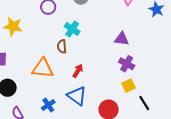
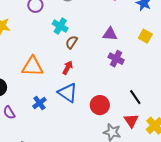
brown semicircle: (62, 46) -> (72, 42), moved, turned 40
yellow square: (129, 86) -> (145, 36), moved, turned -32

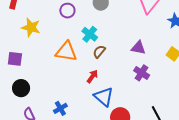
orange triangle: (32, 66) -> (66, 52), moved
blue triangle: (68, 93) -> (104, 97), moved

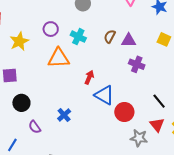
purple circle: (67, 11) -> (51, 29), moved
yellow star: (31, 27) -> (19, 41), turned -30
brown semicircle: (99, 52) -> (110, 36), moved

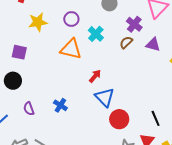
purple triangle: (129, 40) -> (153, 45), moved
purple cross: (137, 64) -> (134, 24), moved
black circle: (21, 103) -> (13, 81), moved
blue cross: (64, 115) -> (60, 105), turned -32

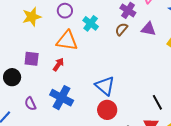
purple square: (19, 52) -> (32, 59), moved
red arrow: (95, 76) -> (58, 65), moved
blue cross: (60, 105) -> (62, 98), size x1.6
red circle: (119, 119) -> (107, 110), moved

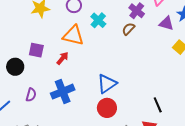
purple triangle: (148, 29) -> (166, 23), moved
blue triangle: (105, 86) -> (107, 84), turned 40
blue cross: (62, 98) -> (63, 92), turned 35
purple semicircle: (30, 104) -> (31, 95), turned -144

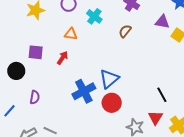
purple triangle: (166, 23) -> (162, 22), moved
brown semicircle: (128, 29) -> (125, 31), moved
orange triangle: (73, 35) -> (71, 34), size x0.6
blue cross: (63, 92) -> (84, 91), moved

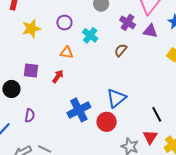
purple triangle: (162, 22) -> (150, 31), moved
blue triangle: (109, 79) -> (116, 98), moved

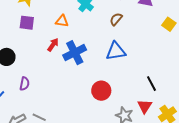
purple square: (31, 71) -> (27, 23), moved
blue triangle: (116, 98) -> (116, 51), moved, turned 30
blue cross: (79, 110) -> (75, 53), moved

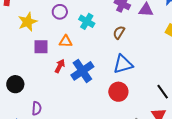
purple square: (27, 23) -> (41, 47), moved
red circle: (101, 91) -> (118, 92), moved

